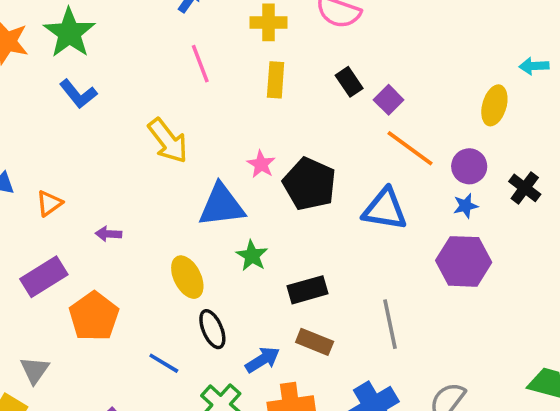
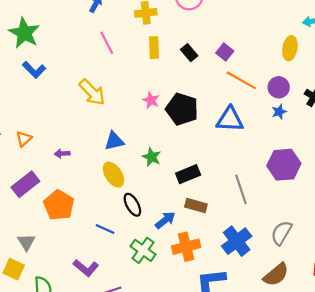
black rectangle: (349, 82) -> (189, 53), moved
blue triangle: (222, 205) -> (114, 141), moved, size x0.7
purple hexagon: (464, 261) -> (284, 165), moved

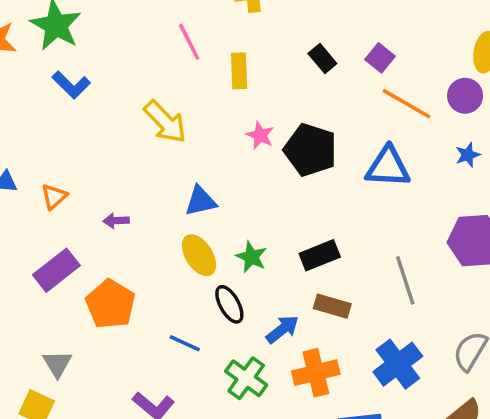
yellow rectangle: (154, 48) -> (239, 71), moved
purple circle: (279, 87) -> (465, 96), moved
green star: (152, 157) -> (251, 257), moved

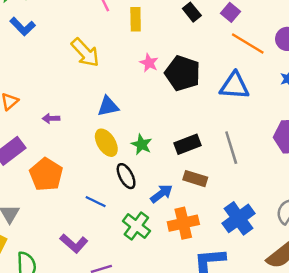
gray line: (405, 280) -> (231, 148), moved

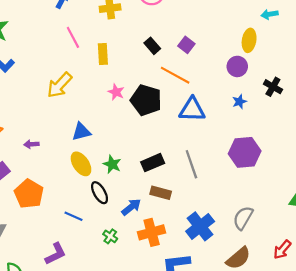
orange line: (248, 44) -> (175, 75), moved
yellow arrow: (85, 53) -> (60, 85), turned 88
green cross: (136, 226) -> (110, 236), size x0.6
purple L-shape: (74, 243) -> (56, 254), turned -65

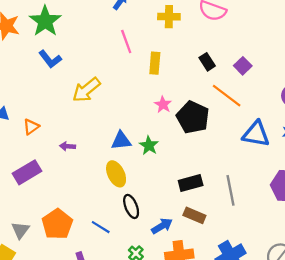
yellow arrow: (60, 85) -> (86, 90), moved
blue triangle: (192, 110) -> (256, 134), moved
green star: (112, 164) -> (149, 145), moved
orange pentagon: (29, 194) -> (57, 224), moved

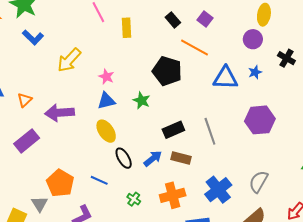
pink star: (163, 105) -> (106, 77), moved
green star: (149, 145) -> (142, 100), moved
purple arrow: (68, 146) -> (59, 113), size x2.0
blue arrow: (162, 226) -> (153, 158), moved
gray triangle: (20, 230) -> (40, 204), moved

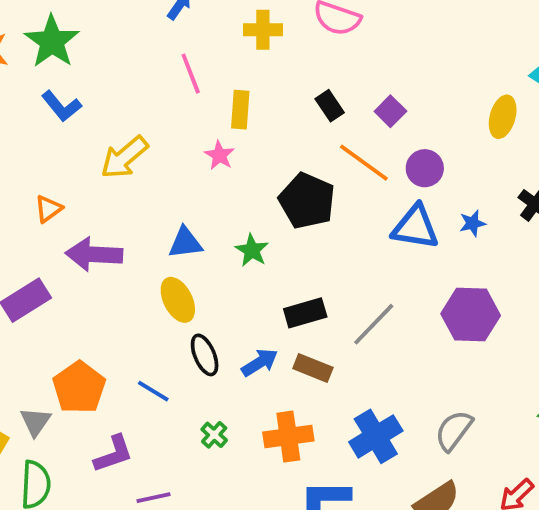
purple circle: (253, 39) -> (425, 168), moved
pink star: (106, 77) -> (219, 155), moved
orange triangle: (25, 100) -> (48, 209), moved
gray line: (210, 131) -> (374, 324), turned 56

